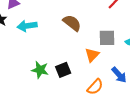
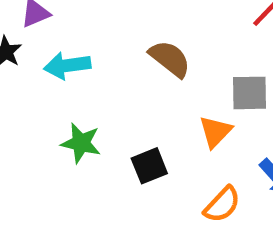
green star: (40, 70) -> (81, 143), moved

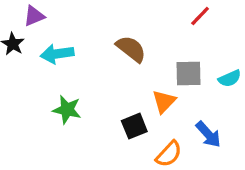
black square: (149, 166) -> (134, 126), moved

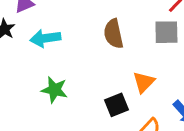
brown semicircle: (131, 49) -> (113, 34), turned -140
gray square: (189, 73) -> (166, 32), moved

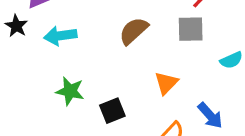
brown semicircle: (113, 34) -> (134, 31), turned 60
black square: (117, 105) -> (112, 111), moved

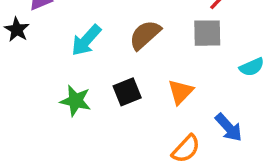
cyan arrow: (60, 36) -> (86, 40), moved, turned -40
black square: (112, 111) -> (127, 92), moved

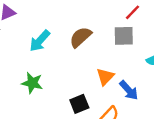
black square: (127, 92) -> (79, 104), moved
blue arrow: (229, 127) -> (129, 90), moved

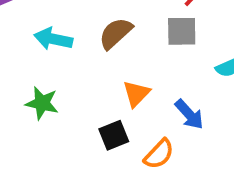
cyan arrow: (40, 41) -> (53, 39), turned 60
orange triangle: (105, 77) -> (136, 94), moved

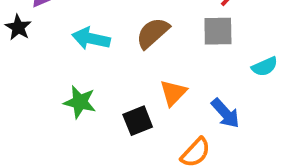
black square: (114, 135) -> (138, 121), moved

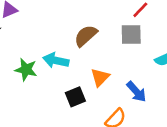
cyan arrow: (91, 39) -> (56, 60), moved
green star: (80, 102) -> (26, 70), moved

